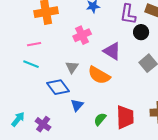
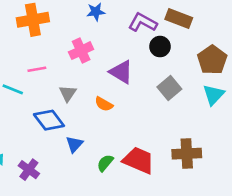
purple L-shape: (128, 14) -> (143, 22), turned 110
pink line: (34, 44) -> (37, 69), moved
orange semicircle: (99, 75) -> (104, 104), size x0.6
red trapezoid: (125, 117) -> (139, 160), turned -65

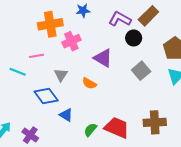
brown rectangle: (179, 18) -> (148, 16), turned -66
orange cross: (33, 20) -> (50, 24), moved
blue triangle: (74, 144) -> (66, 115), turned -40

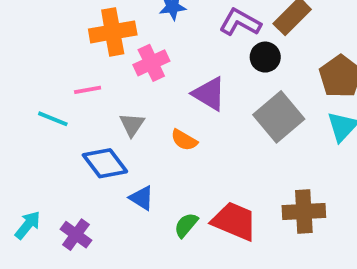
gray square: (141, 71) -> (279, 117), size x1.4

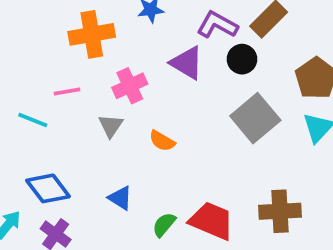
pink cross: (151, 63) -> (130, 86), moved
purple triangle: (209, 94) -> (187, 63), moved
blue diamond: (105, 163) -> (48, 188), moved

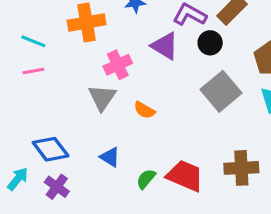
pink line: (67, 91) -> (33, 71), moved
cyan line: (33, 120) -> (33, 41), moved
gray triangle: (111, 126) -> (102, 98), size x1.4

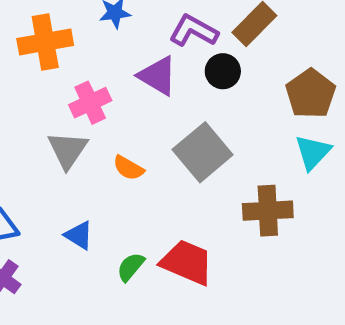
gray square: (221, 91) -> (203, 152), moved
brown cross: (241, 168) -> (268, 211), moved

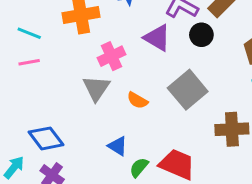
blue triangle: (79, 235) -> (118, 146), moved

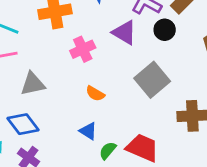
gray triangle: (96, 88) -> (33, 84), moved, turned 44
orange semicircle: (137, 100) -> (95, 94), moved

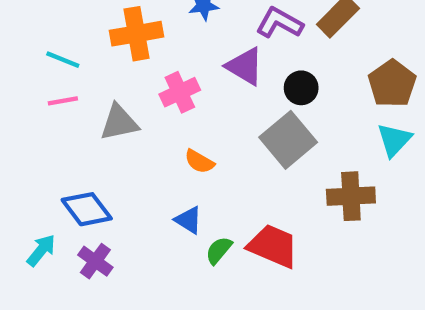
black circle: (165, 30) -> (301, 88), moved
gray triangle: (33, 84) -> (119, 123), moved

